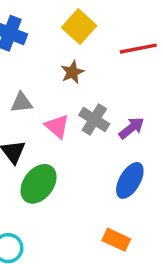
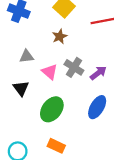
green ellipse: (39, 184) -> (52, 109), moved
orange rectangle: (116, 240) -> (56, 146), moved

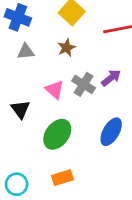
gray triangle: (26, 56) -> (26, 52), moved
purple arrow: (98, 73) -> (111, 78), moved
orange rectangle: (56, 146) -> (63, 178), turned -42

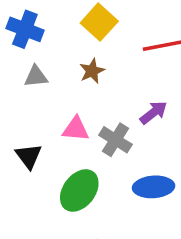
gray cross: (84, 84) -> (115, 140), moved
pink triangle: (55, 90) -> (76, 129), turned -36
blue ellipse: (111, 132) -> (154, 187), turned 56

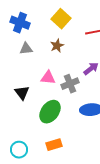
gray cross: (115, 140) -> (70, 84), turned 36

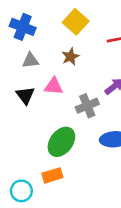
pink triangle: (48, 78) -> (54, 86), moved
black triangle: (22, 93) -> (25, 95), moved
orange rectangle: (54, 145) -> (52, 175), moved

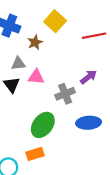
brown star: (70, 57) -> (35, 42), moved
gray triangle: (30, 61) -> (18, 64), moved

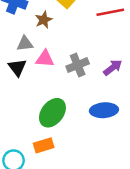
purple arrow: (89, 77) -> (113, 68), moved
gray cross: (65, 94) -> (78, 65), moved

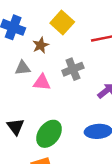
gray cross: (78, 65) -> (73, 69), moved
black triangle: (17, 68) -> (16, 127), moved

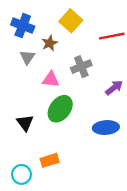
gray triangle: (23, 68) -> (27, 57), moved, turned -49
green ellipse: (49, 134) -> (60, 109), moved

